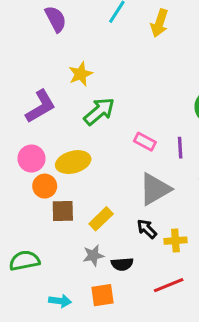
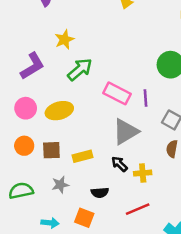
pink rectangle: (145, 142) -> (117, 93), size x1.5
orange circle: (45, 186) -> (24, 146), moved
yellow rectangle: (101, 219) -> (82, 156), turned 30
gray star: (93, 255) -> (60, 185), moved
orange square: (102, 295) -> (84, 218), turned 30

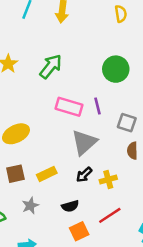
green arrow: (80, 69) -> (51, 66), moved
black arrow: (119, 164) -> (84, 175), turned -77
orange square: (84, 218) -> (79, 231), moved, turned -36

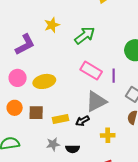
black arrow: (84, 175) -> (82, 121), moved
gray star: (30, 206) -> (53, 144), moved

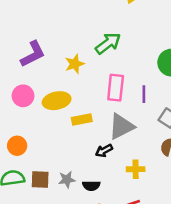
yellow star: (52, 25) -> (75, 64), moved
pink rectangle: (91, 71) -> (116, 88), turned 65
orange circle: (15, 108) -> (17, 146), moved
brown square: (36, 113) -> (40, 180), moved
yellow rectangle: (60, 119) -> (82, 120), moved

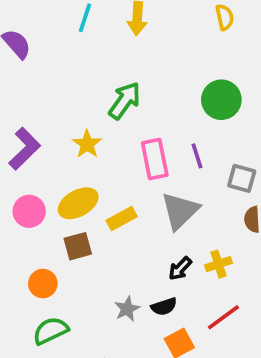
black arrow: (104, 151) -> (180, 269), moved
brown square: (40, 180) -> (78, 246), moved

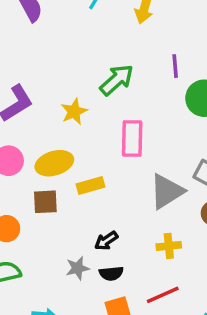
purple line: (197, 156) -> (175, 66), moved
gray triangle: (180, 211) -> (167, 191), moved
black arrow: (180, 269) -> (106, 241), moved

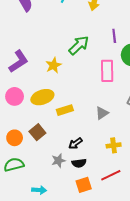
pink rectangle: (132, 139) -> (107, 71), moved
gray triangle: (167, 191) -> (102, 113), moved, size x0.6
brown square: (45, 202) -> (37, 132), moved, turned -35

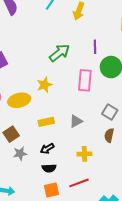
yellow star: (54, 65) -> (44, 85), moved
yellow rectangle: (65, 110) -> (46, 122), moved
gray star: (58, 161) -> (20, 154), moved

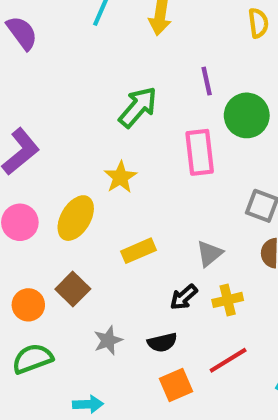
yellow ellipse: (19, 100) -> (76, 218), turned -35
gray triangle: (76, 121) -> (209, 253), moved
black arrow: (47, 149) -> (184, 297), moved
gray star: (20, 154) -> (108, 340), moved

